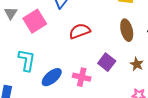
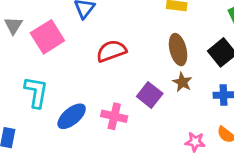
brown star: (137, 64) -> (182, 82), moved

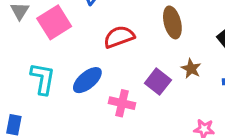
brown ellipse: (178, 50) -> (172, 22), moved
blue ellipse: (72, 116) -> (87, 80), moved

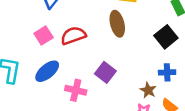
pink square: (54, 22) -> (44, 36), moved, size x0.7
brown star: (191, 69) -> (148, 90), moved

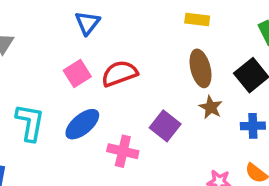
brown ellipse: (117, 24) -> (201, 68), moved
brown star: (148, 90) -> (211, 107), moved

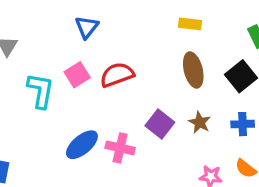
brown star: (211, 107) -> (200, 122), moved
cyan L-shape: (30, 122) -> (41, 91), moved
blue ellipse: (82, 124) -> (82, 145), moved

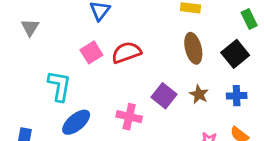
cyan L-shape: (41, 91) -> (59, 86), moved
blue ellipse: (82, 145) -> (76, 122), moved

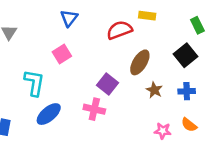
brown ellipse: (193, 48) -> (140, 62), moved, turned 45
red semicircle: (126, 52) -> (119, 30), moved
purple square: (164, 96) -> (107, 84), moved

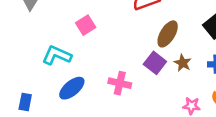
cyan L-shape: (34, 83) -> (57, 55), turned -76
purple square: (107, 84) -> (155, 63), moved

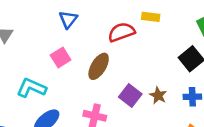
brown ellipse: (168, 34) -> (99, 66), moved

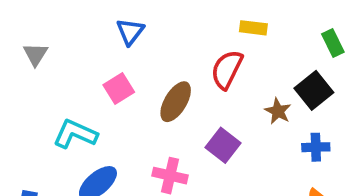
red semicircle: (121, 32) -> (227, 70), moved, turned -44
brown star: (158, 95) -> (278, 111), moved

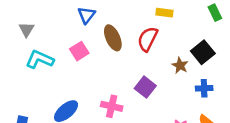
green rectangle: (333, 43) -> (215, 13), moved
brown ellipse: (176, 102) -> (113, 38), moved, turned -55
cyan L-shape: (75, 134) -> (40, 59), moved

